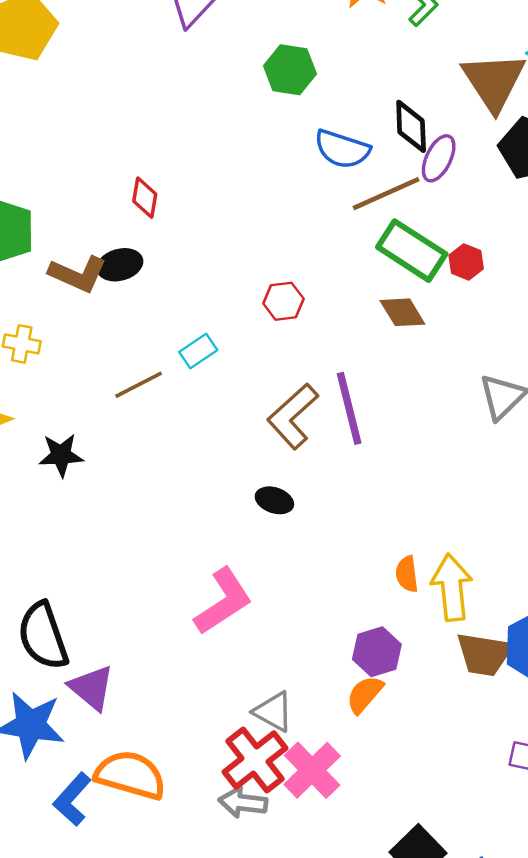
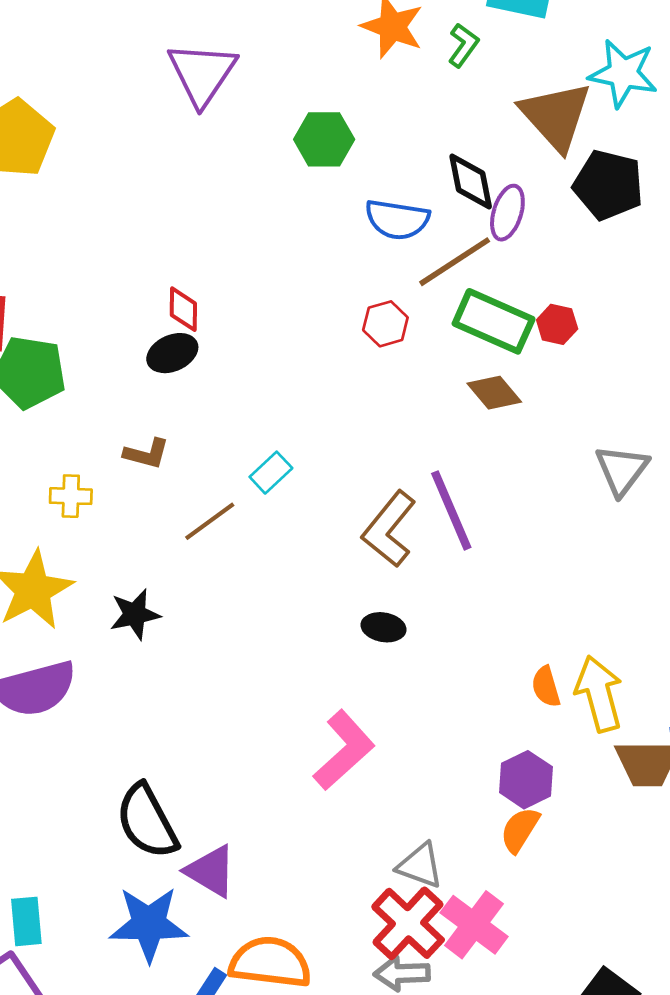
black ellipse: (120, 265) -> (172, 353), moved
brown L-shape: (78, 274) -> (146, 454), moved, size x0.7
red hexagon: (283, 301) -> (385, 324), moved

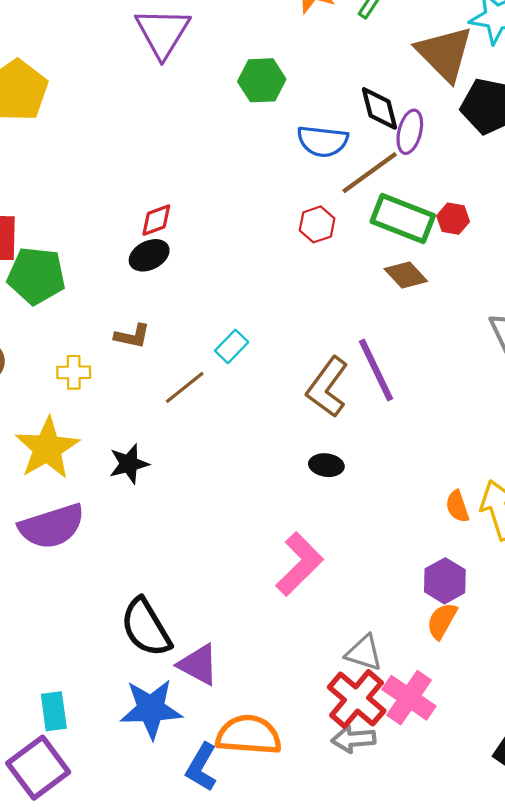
red diamond: (183, 309) -> (156, 220), turned 72

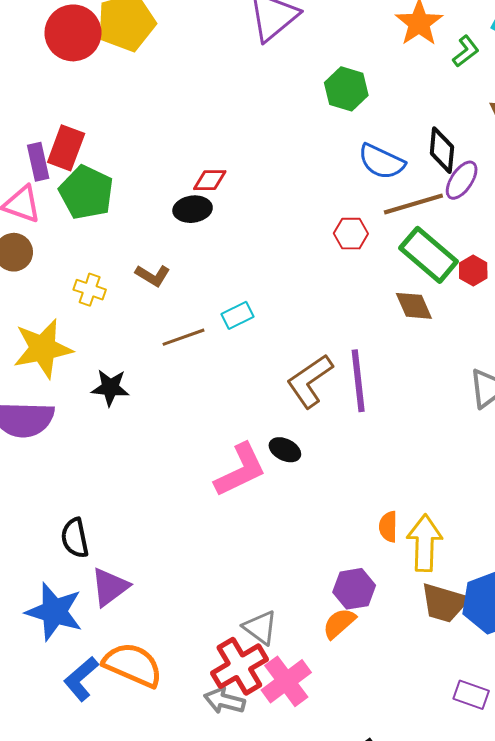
pink L-shape: (299, 564) -> (240, 470), moved
black semicircle: (146, 628) -> (75, 538), size x0.7
purple triangle: (198, 665) -> (110, 587), turned 36

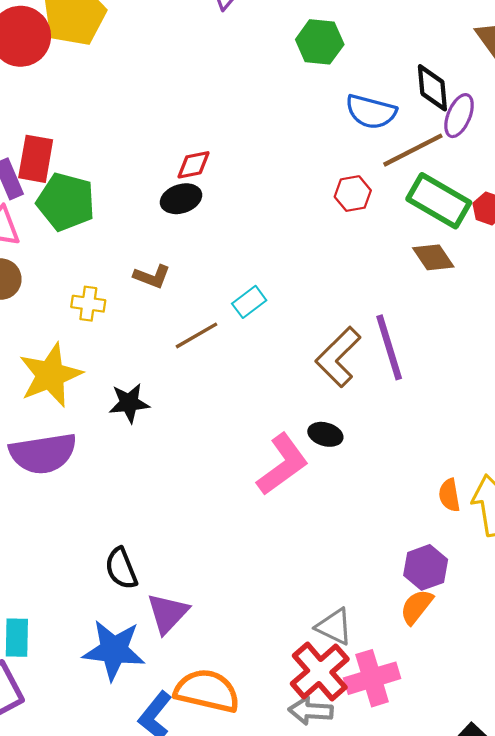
pink cross: (286, 681) -> (372, 678), turned 30

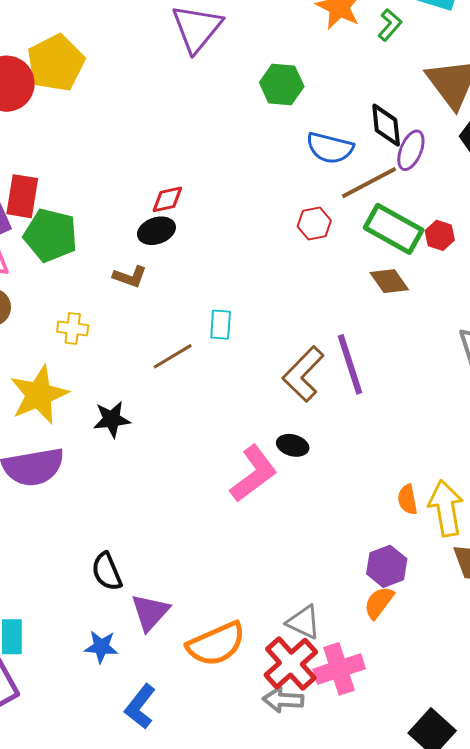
brown L-shape: (152, 276) -> (130, 277), moved
cyan rectangle: (249, 302) -> (221, 325), turned -48
blue star: (114, 650) -> (101, 647), size x0.6
orange semicircle: (207, 691) -> (216, 644), moved, turned 144

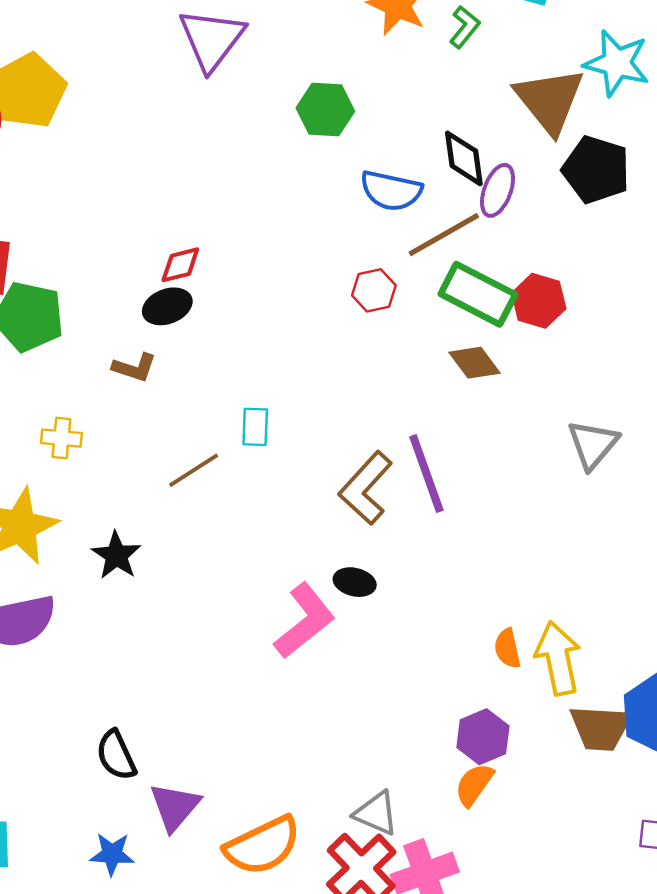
red hexagon: (440, 235) -> (539, 301), size x1.4
black star: (112, 419) -> (116, 555), turned -30

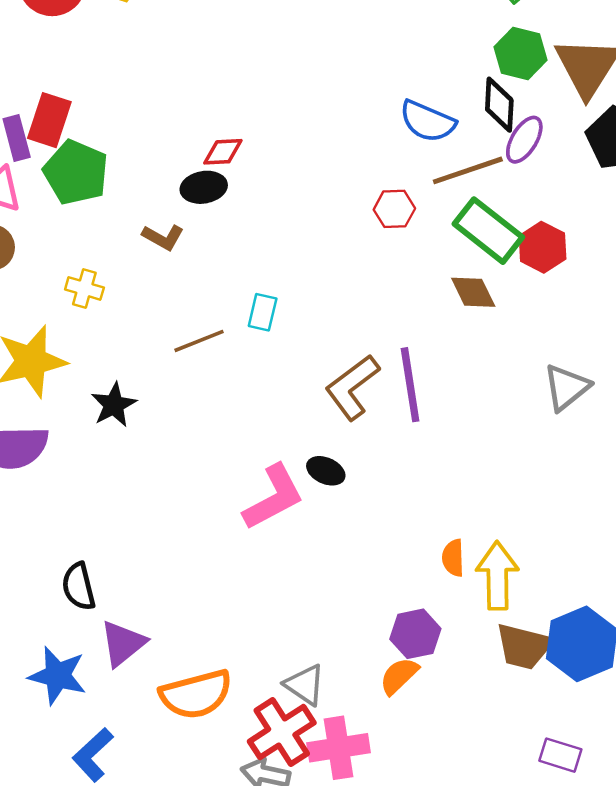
green hexagon: (325, 110) -> (520, 53), moved
blue star: (112, 854) -> (58, 676), size x1.4

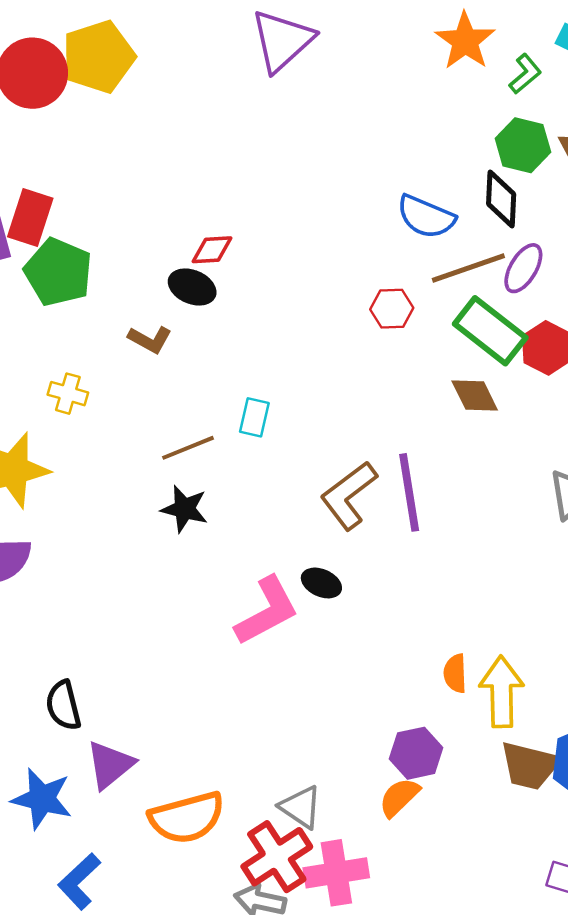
purple ellipse: (524, 140) -> (523, 268), moved
black ellipse: (204, 187) -> (192, 287), turned 33
black star: (114, 405) -> (184, 509), moved, turned -30

